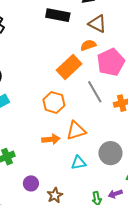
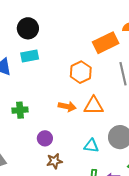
cyan triangle: (79, 163) -> (91, 146), moved
purple circle: (31, 183) -> (45, 138), moved

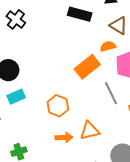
orange hexagon: (81, 72) -> (58, 106), moved

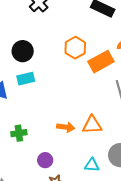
orange hexagon: (58, 106) -> (75, 48), moved

